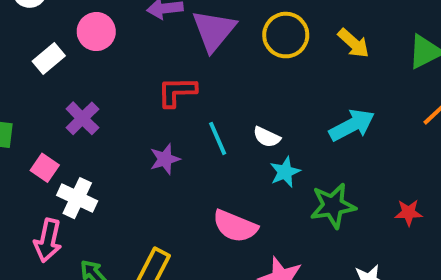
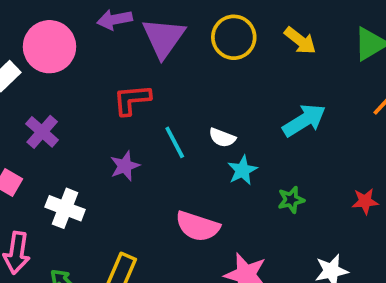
pink circle: (96, 32) -> (50, 47), size x1.4
white cross: (77, 198) -> (65, 208), moved
green star: (333, 206) -> (291, 200), size x0.6

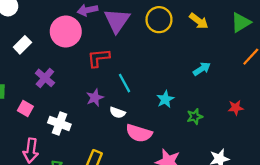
pink circle: (50, 47) -> (66, 32), moved
cyan arrow: (304, 120) -> (202, 69), size x0.7
white semicircle: (222, 138) -> (117, 113), moved
red star: (365, 201) -> (236, 108), moved

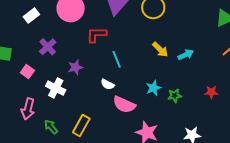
yellow arrow: (199, 21) -> (160, 50), moved
purple star: (95, 98) -> (75, 67), moved
cyan star: (165, 99) -> (153, 88), moved

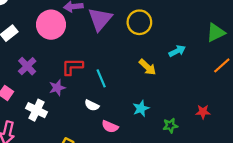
red L-shape: (96, 35) -> (72, 67), moved
cyan arrow: (186, 55) -> (177, 51), moved
green star: (175, 96) -> (170, 126), moved
pink semicircle: (124, 105) -> (110, 127), size x0.7

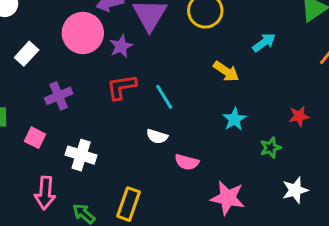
purple cross: (27, 66) -> (59, 96), turned 30
purple star: (57, 88) -> (121, 46), moved
cyan star: (141, 108) -> (234, 119), moved
red star: (203, 112) -> (299, 116), moved

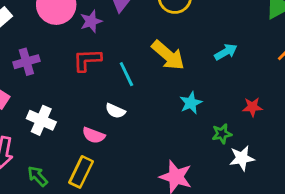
cyan arrow: (264, 42) -> (226, 52), moved
yellow arrow: (226, 71) -> (168, 55), moved, size x1.4
pink semicircle: (187, 162) -> (94, 135), moved
white star: (295, 190) -> (242, 158), moved

